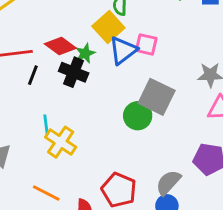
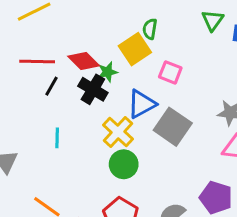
blue triangle: (123, 50) -> (142, 104), moved
green circle: (138, 116) -> (124, 164), moved
yellow cross: (61, 142) -> (118, 132), moved

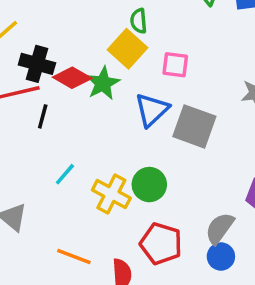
green star: (107, 72) -> (103, 83), size x1.4
black cross: (93, 89) -> (37, 64), moved
yellow cross: (118, 132) -> (111, 194), moved
cyan line: (57, 138) -> (65, 174), turned 54

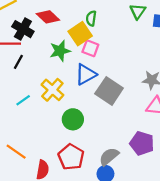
pink square: (175, 65) -> (90, 48), moved
red diamond: (72, 78) -> (48, 17), moved
yellow cross: (111, 194) -> (52, 90), moved

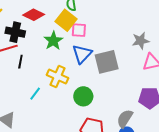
gray square: (109, 91) -> (107, 62), turned -30

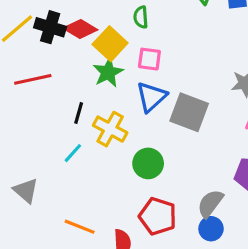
yellow square: (66, 20) -> (110, 44), moved
black cross: (15, 32) -> (50, 27), moved
black line: (20, 62) -> (79, 113), moved
gray square: (107, 62) -> (189, 112), turned 30

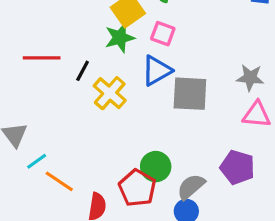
red line: (33, 79) -> (42, 58), moved
gray square: (189, 112) -> (190, 94), turned -30
cyan line: (73, 153) -> (37, 161), moved
green circle: (148, 163) -> (156, 167), moved

